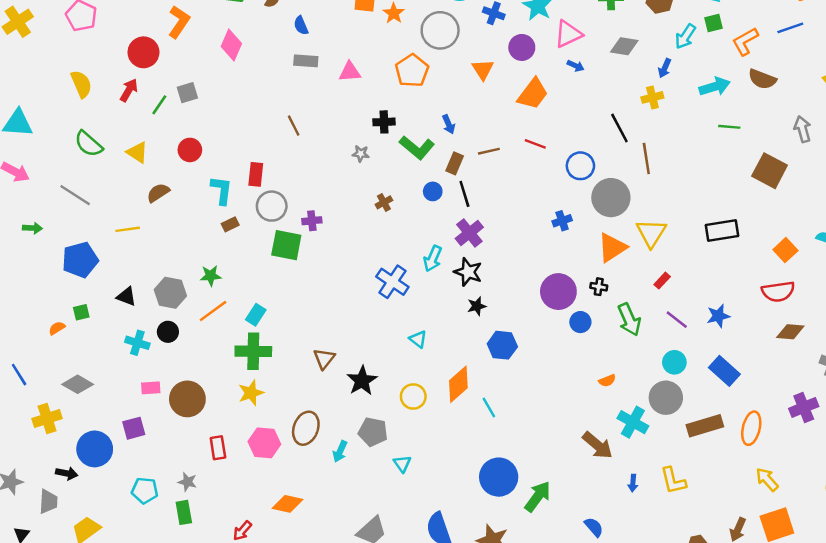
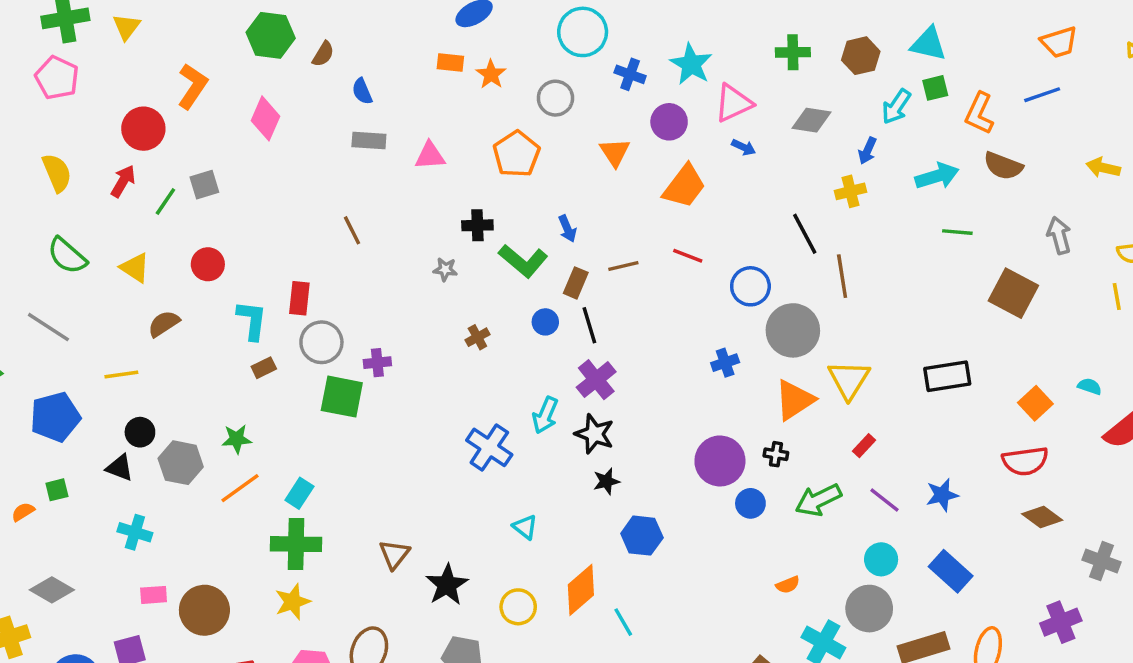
gray circle: (440, 30) -> (555, 98), size x0.7
orange L-shape: (745, 41) -> (979, 113), turned -36
green arrow: (629, 320) -> (818, 500), turned 88
black circle: (168, 332) -> (140, 432), moved
brown diamond: (790, 332) -> (1042, 517), turned 32

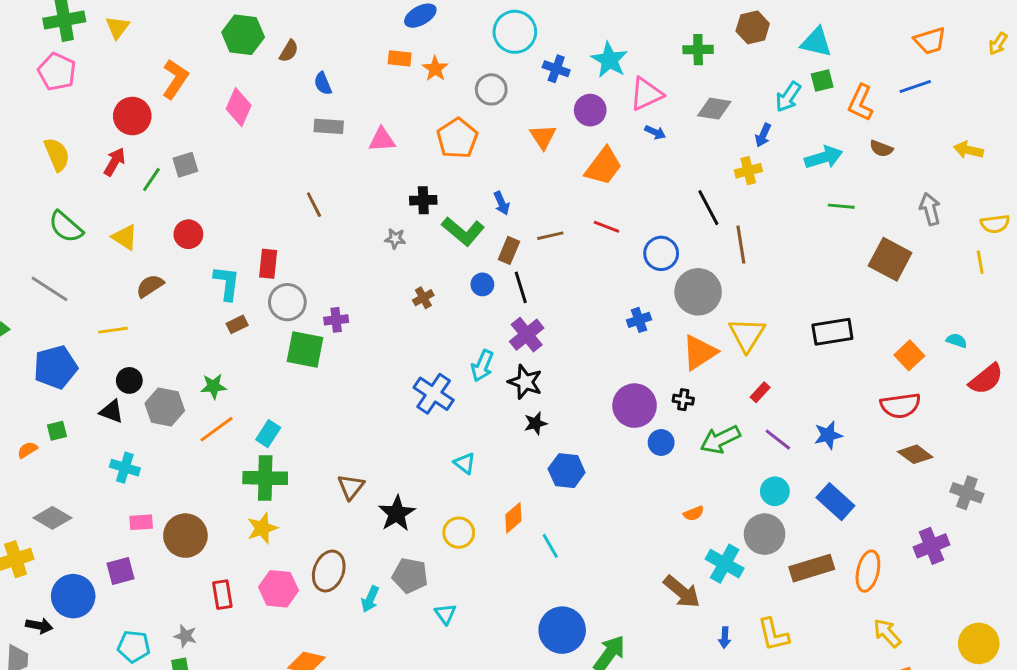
brown hexagon: (861, 56) -> (753, 27), moved
brown semicircle: (1003, 166) -> (881, 149), size x0.7
orange diamond: (581, 590) -> (513, 518), size x0.7

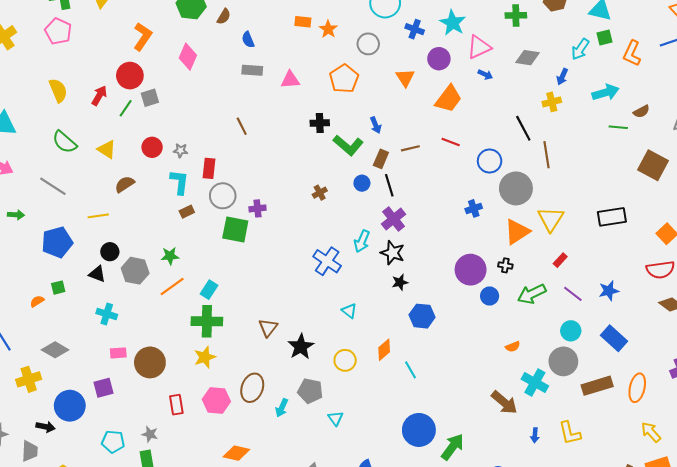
red circle: (132, 116) -> (130, 76), moved
brown semicircle: (881, 149) -> (641, 111), moved, turned -49
gray star: (395, 239) -> (181, 150), moved

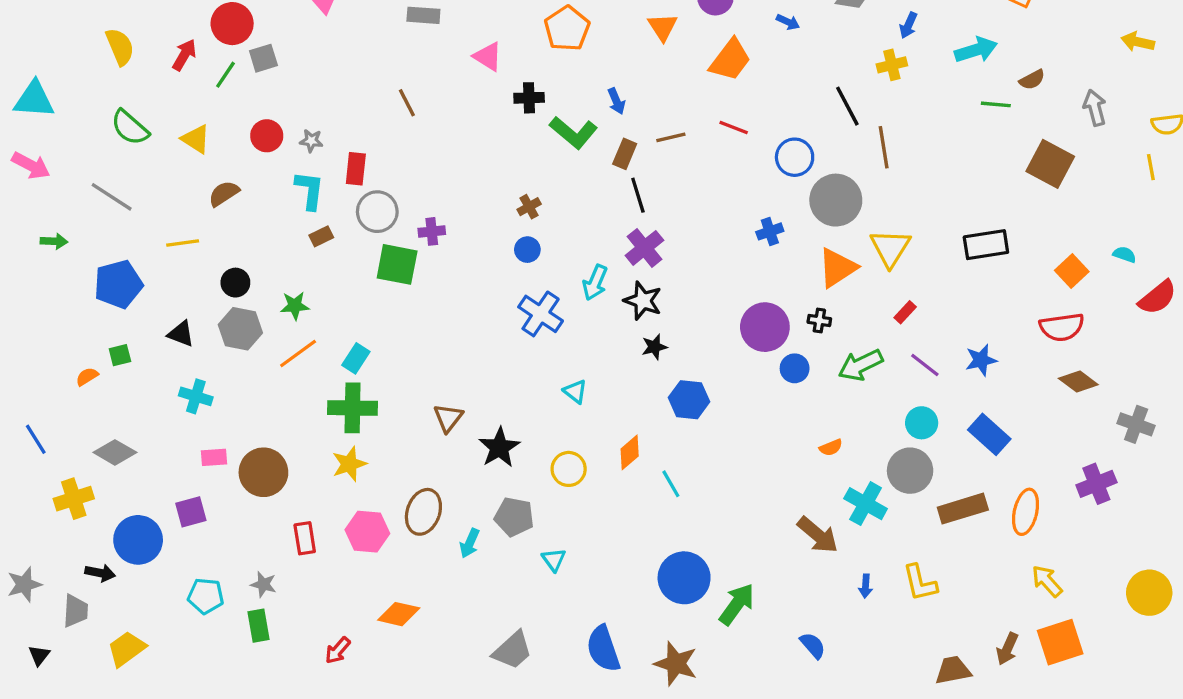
pink triangle: (290, 80) -> (488, 57), moved, turned 36
blue circle: (362, 183) -> (527, 250), moved
black circle: (110, 252) -> (235, 283), moved

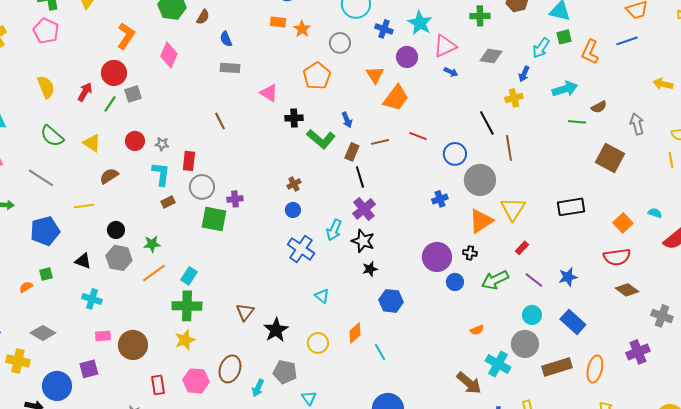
orange trapezoid: (730, 60) -> (396, 98), moved
yellow cross: (74, 499) -> (18, 361), turned 30

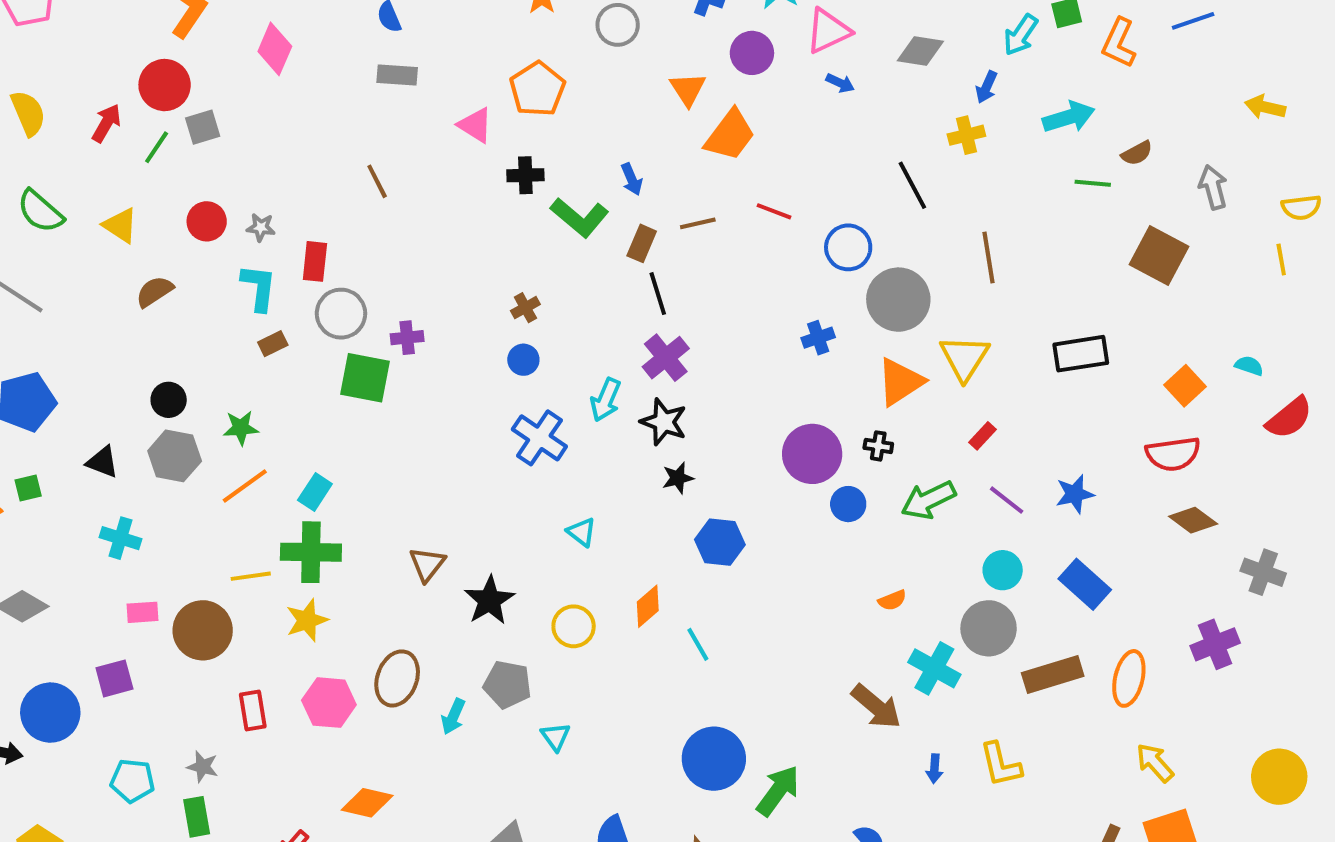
orange pentagon: (317, 76) -> (537, 89), moved
brown line: (509, 148) -> (989, 257), moved
yellow line: (84, 206) -> (251, 576), moved

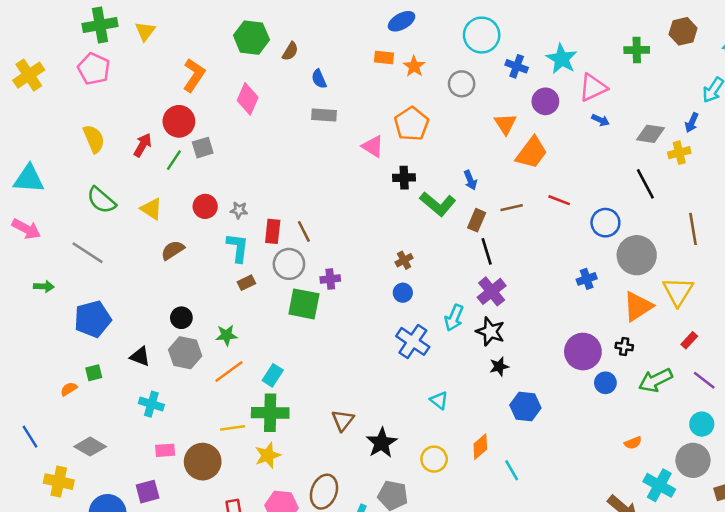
gray diamond: (920, 51) -> (650, 134), moved
brown line: (377, 181) -> (304, 231), moved

